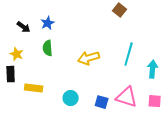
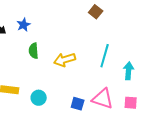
green semicircle: (48, 48) -> (34, 51), moved
cyan circle: (71, 98) -> (39, 98), moved

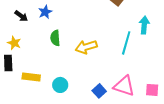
cyan arrow: (129, 71) -> (144, 25), moved
blue square: (78, 104) -> (99, 91), turned 32

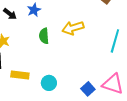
yellow arrow: (86, 47) -> (73, 28), moved

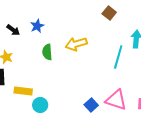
cyan circle: (49, 83) -> (40, 105), moved

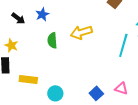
pink triangle: (116, 100) -> (121, 88), size x0.6
cyan circle: (40, 105) -> (55, 93), moved

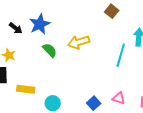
blue star: (42, 14) -> (40, 24), size x1.5
green semicircle: (52, 40) -> (50, 50), turned 140

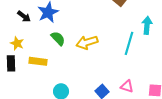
yellow arrow: (79, 42) -> (87, 42), moved
yellow rectangle: (26, 89) -> (38, 61), moved

